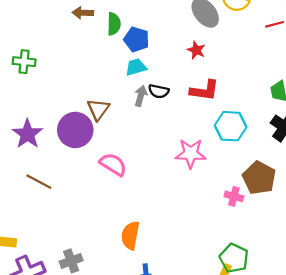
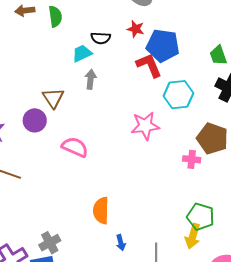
blue pentagon: (136, 39) -> (163, 46), moved, size x1.4
red L-shape: (204, 90) -> (149, 65), turned -112
black semicircle: (159, 91) -> (101, 38), moved
purple circle: (75, 130) -> (35, 120), size x0.7

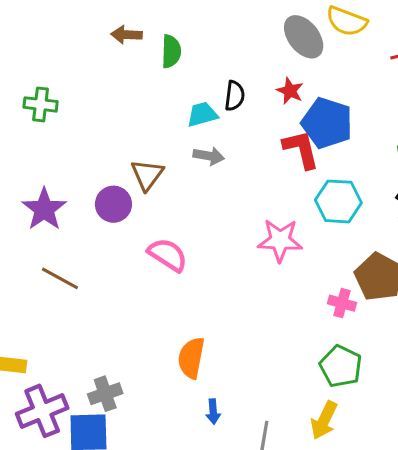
black semicircle: (101, 38) -> (235, 96), turned -96
gray arrow: (91, 79) -> (209, 156), turned 84
green pentagon: (201, 217) -> (341, 366), moved

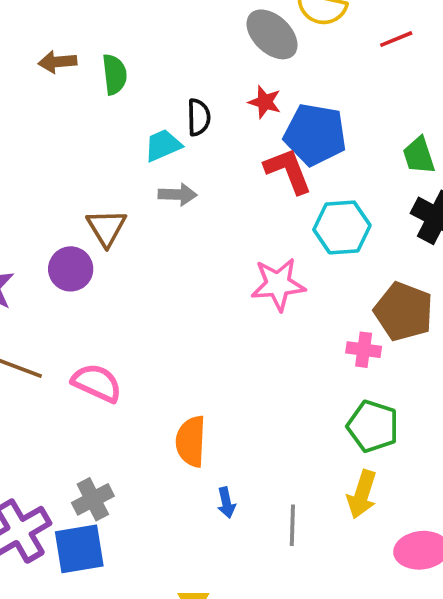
pink semicircle: (168, 255) -> (97, 383), moved

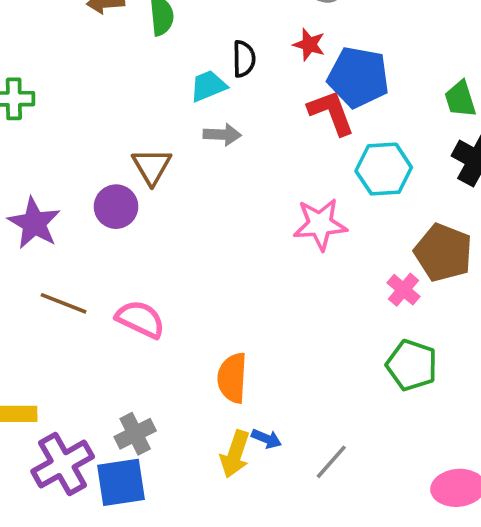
pink cross: (364, 350) -> (404, 290), turned 32
yellow arrow: (362, 494) -> (235, 454), moved
blue arrow: (226, 503) -> (267, 439), turned -56
gray line: (292, 525) -> (331, 462), turned 39

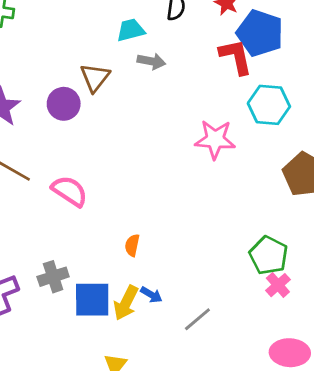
cyan trapezoid: (208, 86) -> (131, 30), moved
pink cross: (404, 290) -> (278, 285), moved
orange semicircle: (232, 378) -> (132, 245), size x0.6
blue square: (121, 482) -> (92, 300), moved

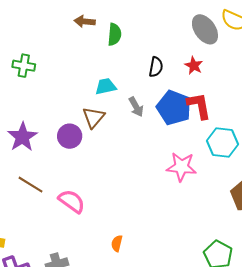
cyan trapezoid: (131, 30) -> (106, 86), moved
blue pentagon: (260, 33) -> (174, 108), moved
gray arrow: (151, 61) -> (136, 107), turned 48

